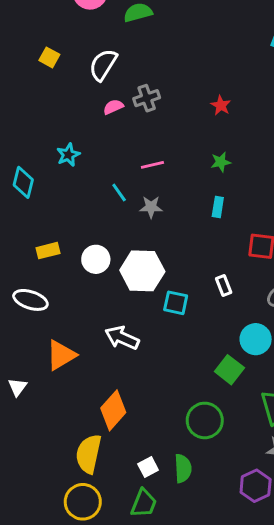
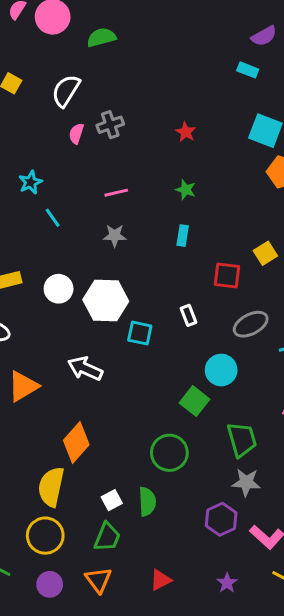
pink semicircle: (113, 107) -> (76, 134), turned -48
green star: (221, 162) -> (186, 190), turned 30
cyan line: (119, 192) -> (53, 218), moved

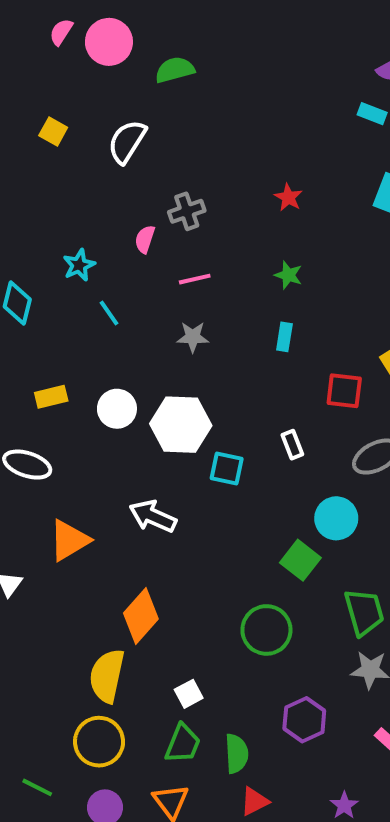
gray cross: (110, 125) -> (187, 211), moved
pink semicircle: (76, 134) -> (145, 239), moved
green semicircle: (147, 502) -> (237, 754), moved
purple hexagon: (221, 519) -> (304, 720), moved

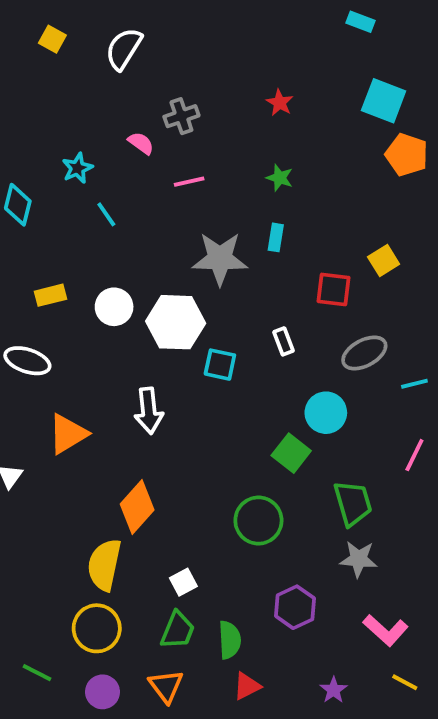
pink semicircle: (145, 239) -> (141, 143), turned 108
gray star: (193, 337) -> (220, 259), moved, size x1.8
white arrow: (153, 516) -> (149, 411), turned -120

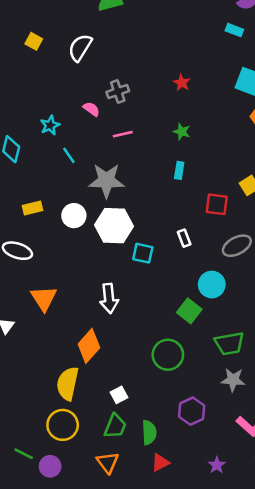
gray star: (220, 259) -> (106, 180), moved
white arrow: (149, 411) -> (109, 298), moved
orange triangle: (68, 434) -> (44, 298), turned -32
green trapezoid: (353, 503) -> (229, 343), turned 96
purple circle: (102, 692) -> (50, 466), moved

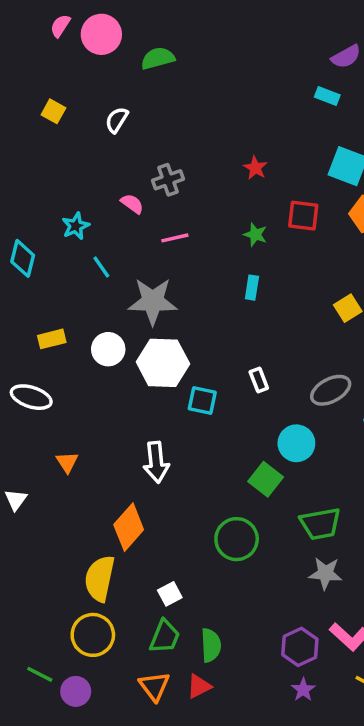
white semicircle: (80, 48) -> (117, 120), size x0.7
red square: (217, 204) -> (303, 216), moved
orange triangle: (44, 298) -> (67, 462), size x0.6
purple hexagon: (192, 411) -> (300, 647), moved
red triangle: (160, 463) -> (199, 686), moved

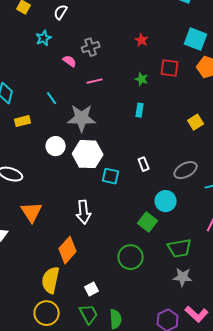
cyan star: (76, 226) -> (44, 38), moved
yellow rectangle: (52, 339) -> (23, 121), moved
orange triangle: (67, 462) -> (32, 212), size x1.6
green trapezoid: (165, 637) -> (89, 314), turned -50

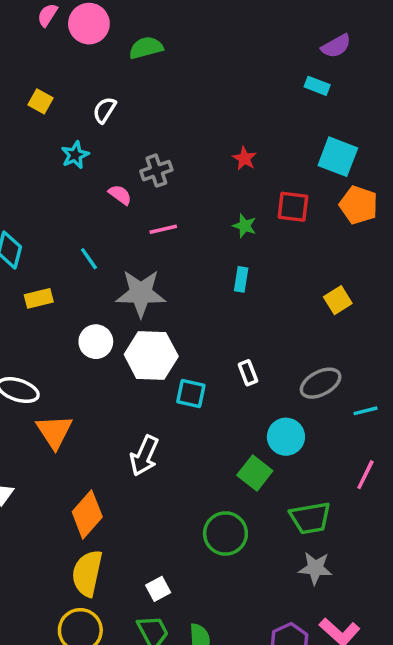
orange triangle: (32, 212) -> (54, 432), moved
white arrow: (84, 212) -> (144, 456), turned 30
orange diamond: (68, 250) -> (87, 514), moved

